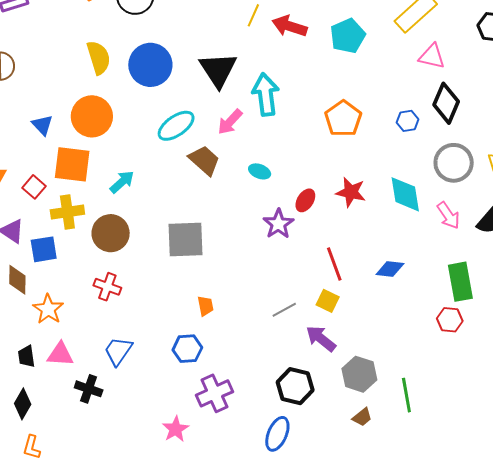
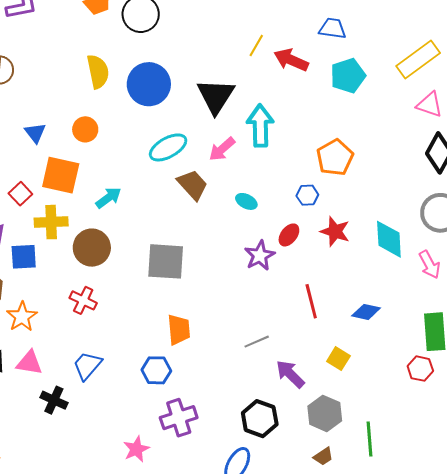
orange circle: (92, 116) -> (85, 129), size x0.6
blue hexagon: (408, 121) -> (307, 195), moved
yellow square: (328, 301) -> (338, 359), moved
orange trapezoid: (206, 306) -> (179, 330), size x1.5

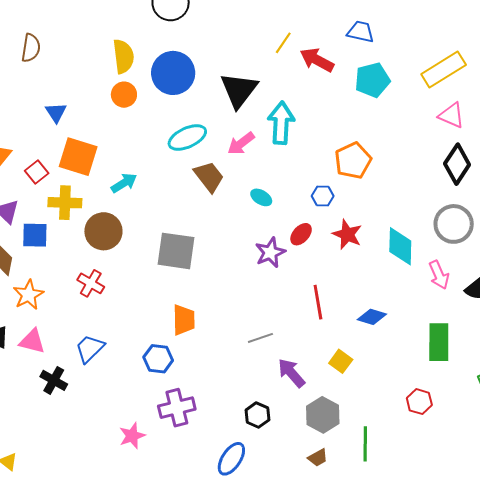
orange circle: (85, 129) -> (124, 95), moved
red hexagon: (420, 369) -> (419, 402), moved
black hexagon: (260, 419) -> (257, 415), size x0.7

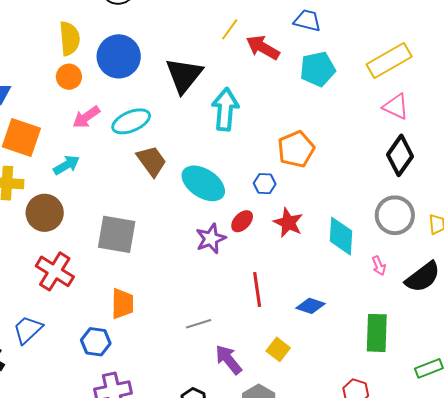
pink arrow: (241, 143) -> (86, 117), moved
cyan ellipse: (261, 197) -> (203, 183), size x2.0
pink arrow: (439, 275) -> (379, 266), size x0.7
red cross: (91, 283) -> (55, 271), moved, size x1.4

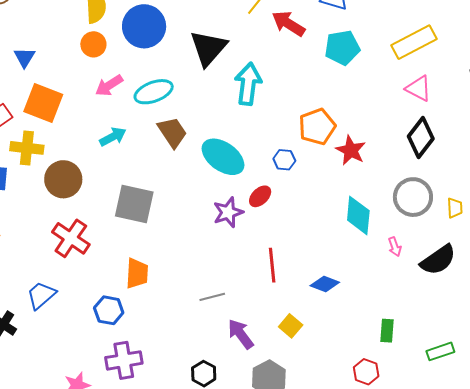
cyan arrow: (66, 165) -> (113, 137), moved
red star: (288, 223) -> (351, 150), moved
green rectangle: (377, 333) -> (387, 331), moved, size x0.6

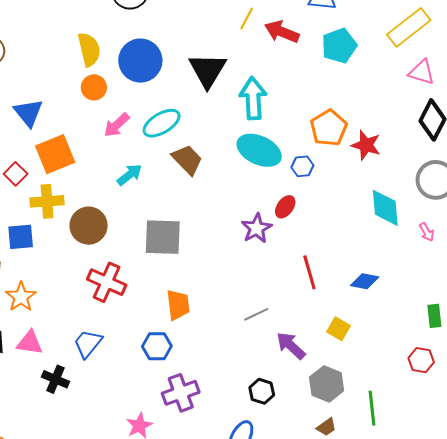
blue triangle: (24, 57) -> (28, 113), size x1.4
orange square: (43, 103) -> (55, 154), turned -33
cyan ellipse: (223, 157) -> (259, 150), moved

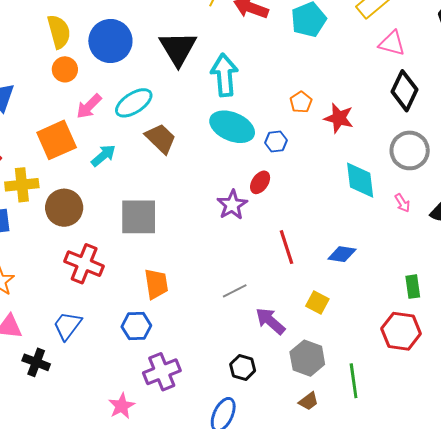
orange pentagon: (329, 128) -> (301, 102), size x0.6
orange square: (55, 154) -> (57, 140), moved
red hexagon: (421, 360) -> (401, 331), size x1.5

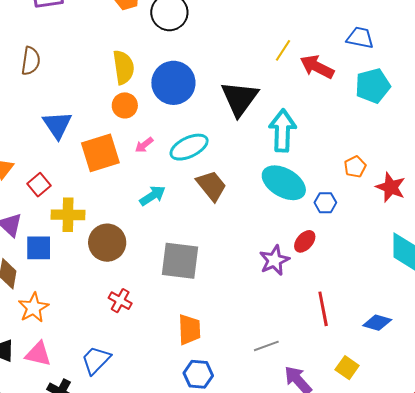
pink arrow: (89, 106) -> (144, 145), size x0.7
orange square: (57, 140) -> (100, 153), moved
red cross: (84, 264) -> (120, 301), size x0.6
blue hexagon: (136, 326) -> (198, 374), moved

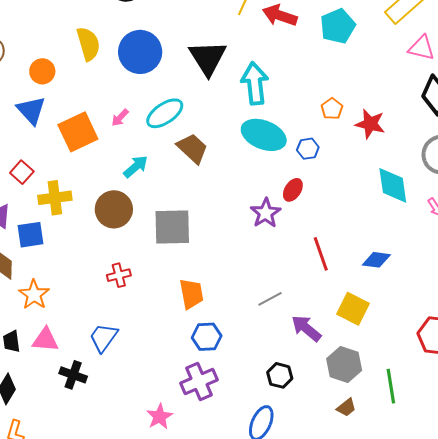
orange circle: (125, 105) -> (42, 71), moved
brown circle: (107, 243) -> (114, 209), moved
red cross: (120, 301) -> (119, 275), turned -35
yellow square: (347, 368) -> (353, 309), size x1.4

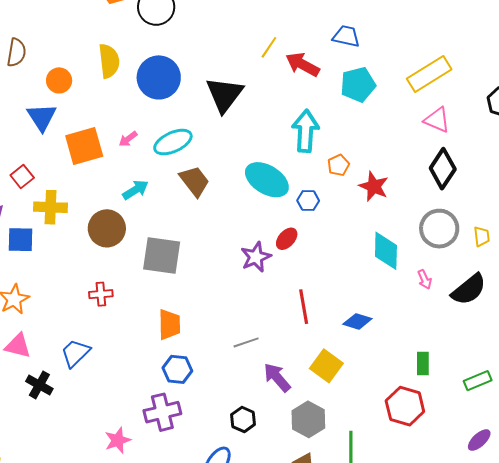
cyan arrow: (255, 83) -> (305, 131), moved

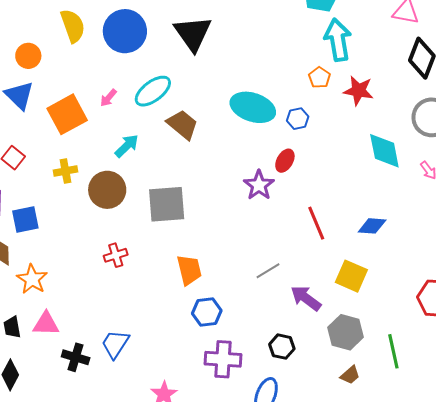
cyan arrow: (305, 131) -> (338, 40), moved
yellow cross: (51, 207) -> (65, 171), moved, size x0.7
blue trapezoid: (75, 353) -> (115, 344), moved
purple cross: (162, 412) -> (223, 359), moved, turned 30

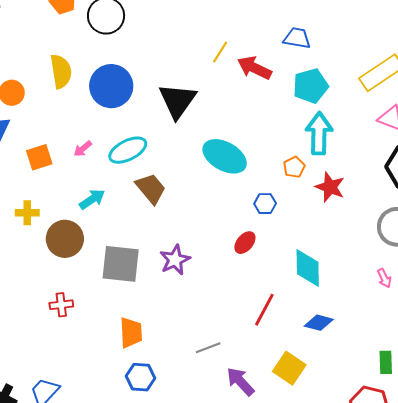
cyan ellipse: (253, 107) -> (225, 156), moved
orange square: (67, 114) -> (39, 157), size x0.7
cyan diamond: (384, 151) -> (308, 268), moved
purple star: (259, 185) -> (175, 260), moved
red line: (316, 223) -> (264, 310), turned 40

